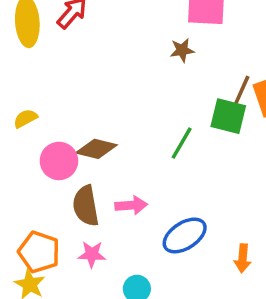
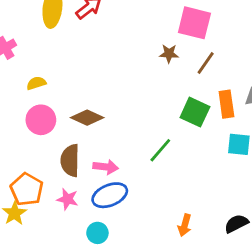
brown line: (242, 90) -> (206, 63), moved
green line: (182, 143) -> (160, 150), moved
pink circle: (59, 161) -> (41, 120), moved
blue ellipse: (185, 235) -> (110, 195), moved

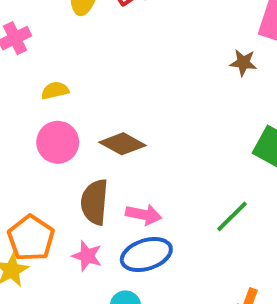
green line: (160, 150) -> (232, 216), moved

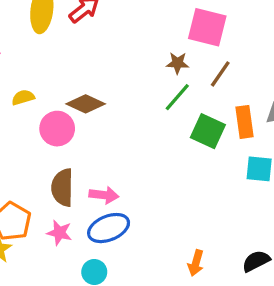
pink circle: (58, 142) -> (57, 129), moved
brown diamond: (122, 144) -> (86, 104), moved
green line: (232, 216) -> (177, 97), moved

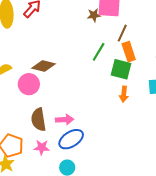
brown star: (178, 63) -> (94, 15), moved
orange rectangle: (245, 122) -> (129, 52), moved
orange arrow: (196, 263) -> (124, 94), moved

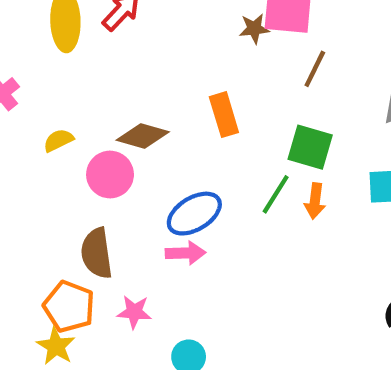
green line: (99, 52) -> (276, 194), moved
orange rectangle: (129, 52) -> (224, 115), moved
brown semicircle: (39, 120) -> (97, 253), moved
blue ellipse: (71, 139) -> (194, 214), moved

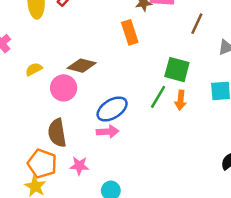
brown line: (315, 69) -> (197, 24), moved
orange rectangle: (224, 115) -> (130, 32), moved

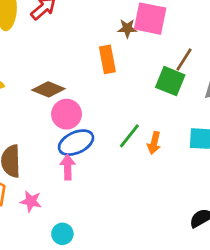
green square: (177, 70) -> (170, 81), moved
pink circle: (64, 88) -> (67, 114), moved
pink arrow: (108, 132) -> (68, 167), turned -95

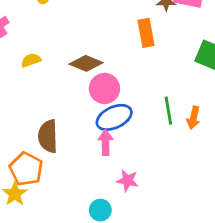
green line: (129, 136) -> (168, 111), turned -48
pink star: (31, 201) -> (128, 180), moved

